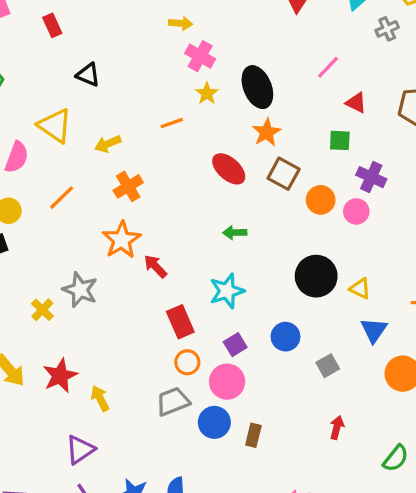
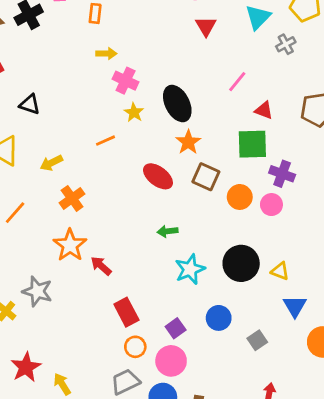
green square: (340, 140) -> (252, 144), size x1.6
cyan star: (227, 291) -> (190, 269), moved

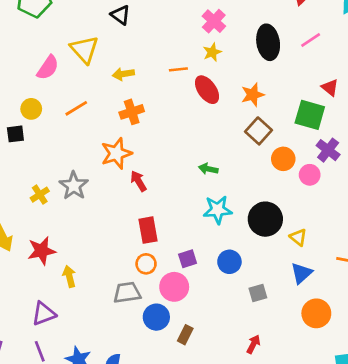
pink line: (237, 82) -> (311, 40), moved
black ellipse: (177, 104) -> (268, 42), moved
red ellipse: (158, 176) -> (207, 90), moved

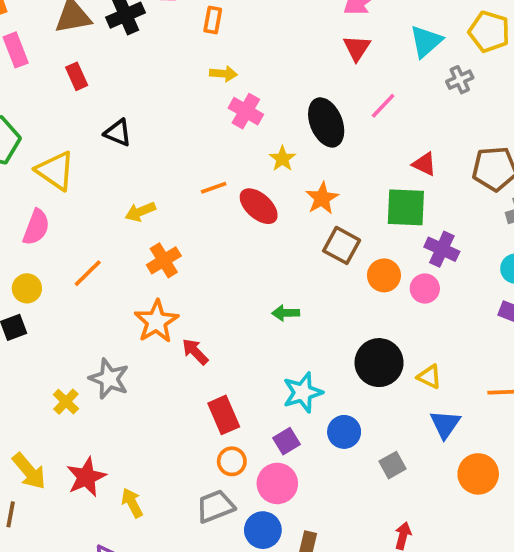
yellow triangle: (84, 49) -> (55, 171), moved
yellow star: (212, 52) -> (282, 159), moved
cyan star: (218, 210) -> (303, 392), moved

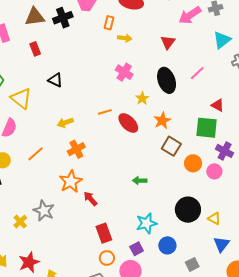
red triangle: (357, 48) -> (168, 42), moved
yellow arrow: (223, 74) -> (125, 38), moved

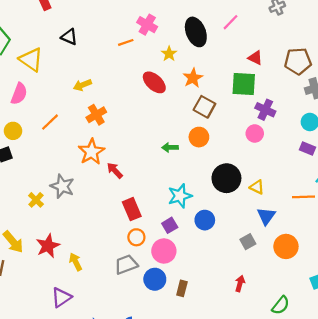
orange line: (105, 112) -> (126, 42), moved
orange circle: (193, 163) -> (199, 137), moved
gray square: (192, 264) -> (248, 242), moved

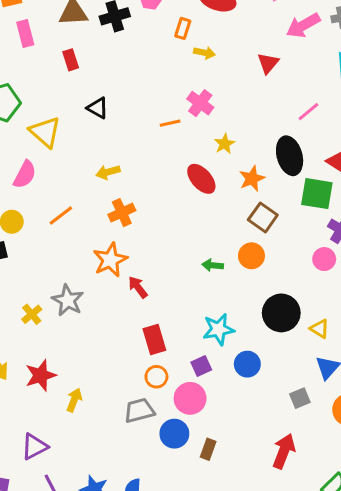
black ellipse: (196, 32) -> (290, 156), moved
yellow arrow: (76, 262) -> (74, 400), turned 42
red arrow: (240, 284) -> (284, 451), size x1.6
purple triangle: (61, 297) -> (34, 447), moved

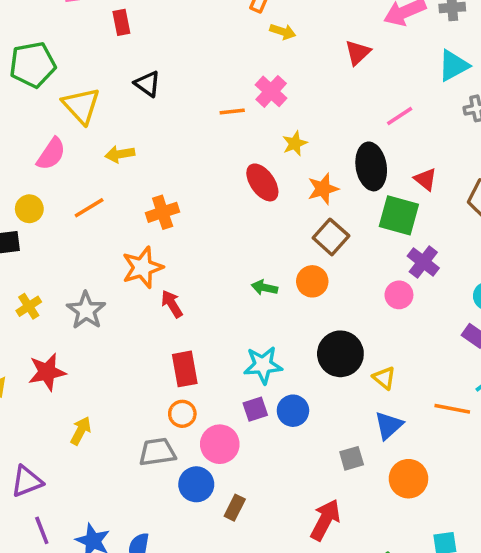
yellow arrow: (108, 172) -> (120, 154), moved
yellow cross: (32, 314) -> (29, 306), moved
purple square: (201, 366) -> (255, 409), moved
red star: (41, 375) -> (47, 372), moved

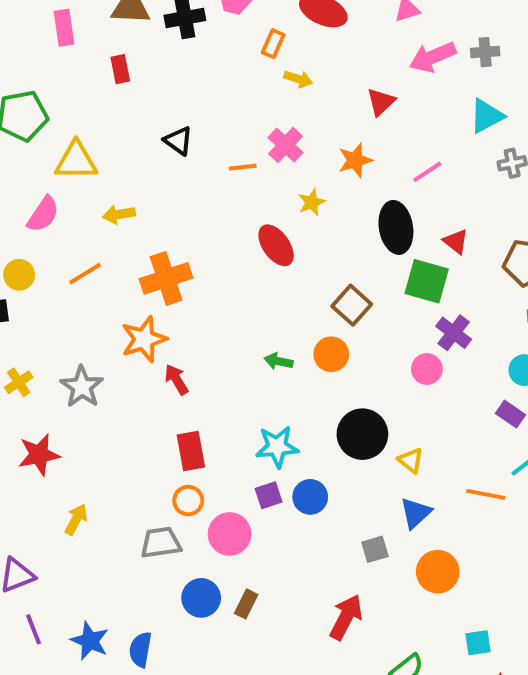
black triangle: (147, 84) -> (178, 141), moved
yellow triangle: (81, 106) -> (76, 161), turned -48
orange star: (323, 189) -> (355, 160), moved
orange cross: (163, 212) -> (166, 278), size x1.4
blue circle: (196, 484) -> (201, 598), moved

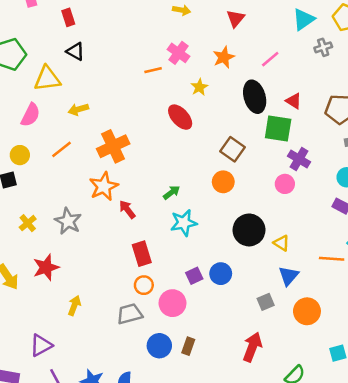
black triangle: (178, 141) -> (75, 51), moved
green arrow: (279, 361) -> (172, 192), moved, turned 138
cyan star: (277, 447) -> (184, 223), moved

